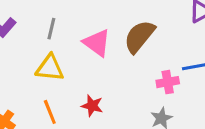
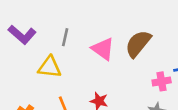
yellow triangle: (50, 68) -> (50, 67), moved

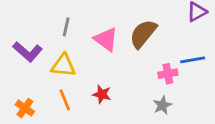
purple L-shape: (22, 35) -> (28, 52), moved
yellow triangle: (50, 67) -> (63, 65), moved

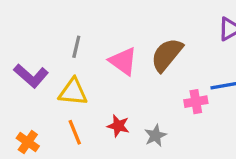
gray star: (162, 105) -> (155, 136), moved

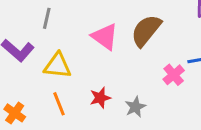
gray line: (76, 47) -> (47, 18), moved
pink cross: (196, 102) -> (174, 75), turned -30
red star: (118, 126) -> (100, 98), turned -30

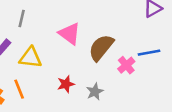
brown semicircle: (146, 30) -> (101, 48), moved
orange line: (59, 104) -> (19, 89), moved

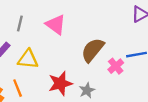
pink triangle: (70, 34) -> (56, 25), moved
red star: (66, 84) -> (60, 83), size x1.5

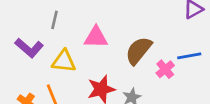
pink triangle: (56, 25) -> (96, 37), moved, turned -35

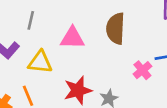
brown semicircle: (139, 51) -> (116, 28), moved, turned -36

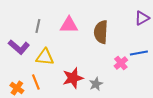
pink triangle: (72, 38) -> (69, 25), moved

